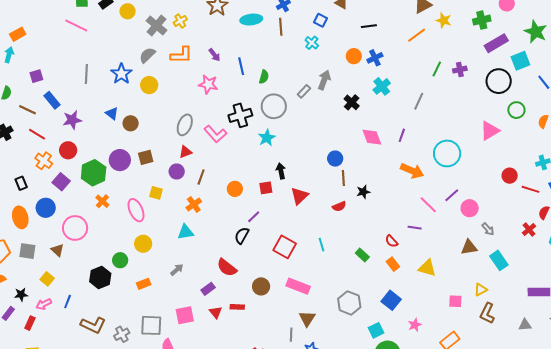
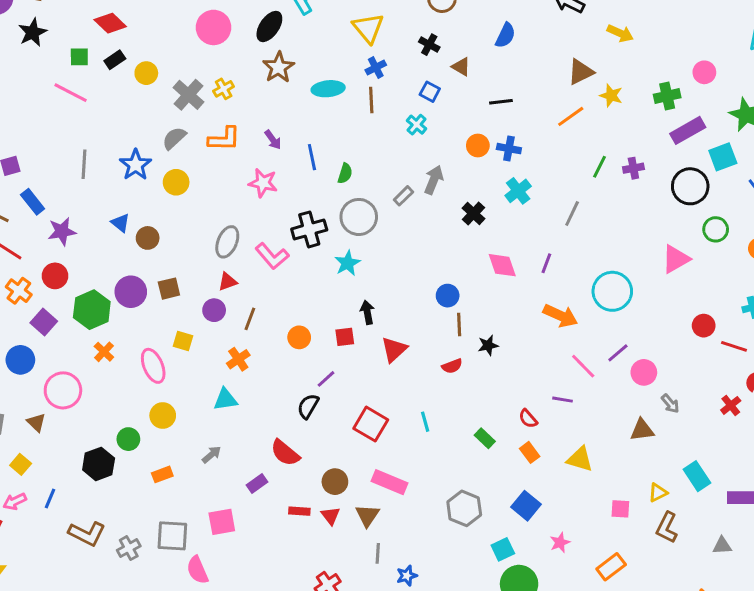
blue cross: (375, 58) -> (509, 149), turned 35
cyan rectangle: (499, 260) -> (697, 476), moved
red triangle: (216, 312) -> (331, 516), moved
brown triangle: (307, 319) -> (367, 516), moved

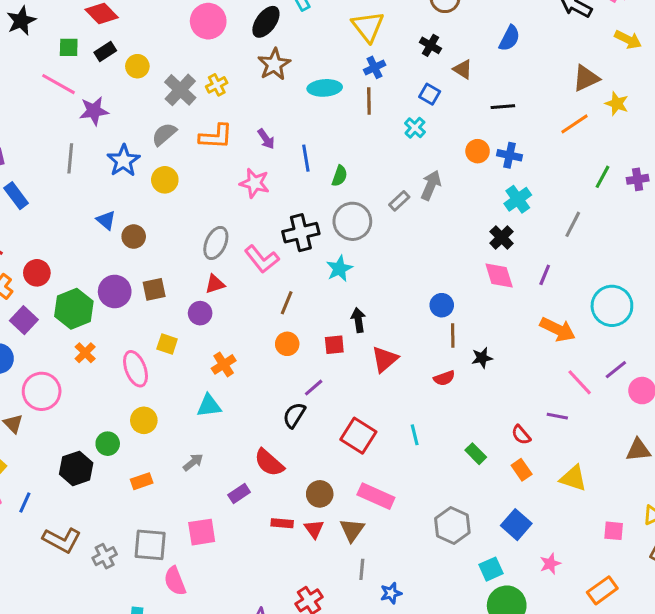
black cross: (473, 213) -> (502, 237), moved
purple star: (62, 231) -> (94, 111), moved
brown line: (250, 319) -> (287, 303), moved

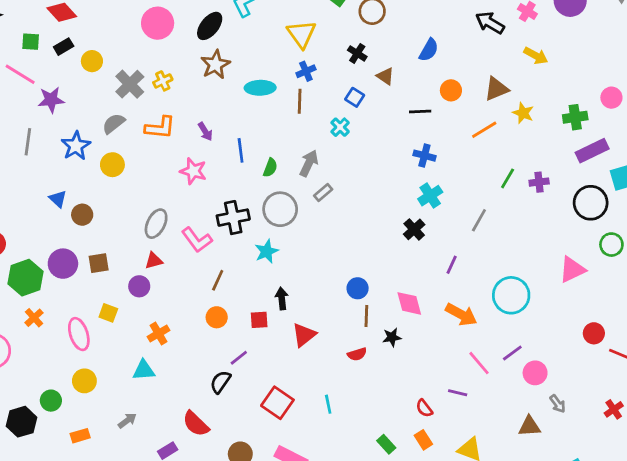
orange circle: (478, 151) -> (451, 90), moved
gray arrow: (431, 185) -> (309, 163), moved
pink diamond: (499, 276) -> (409, 303), moved
green rectangle: (476, 454) -> (386, 444), moved

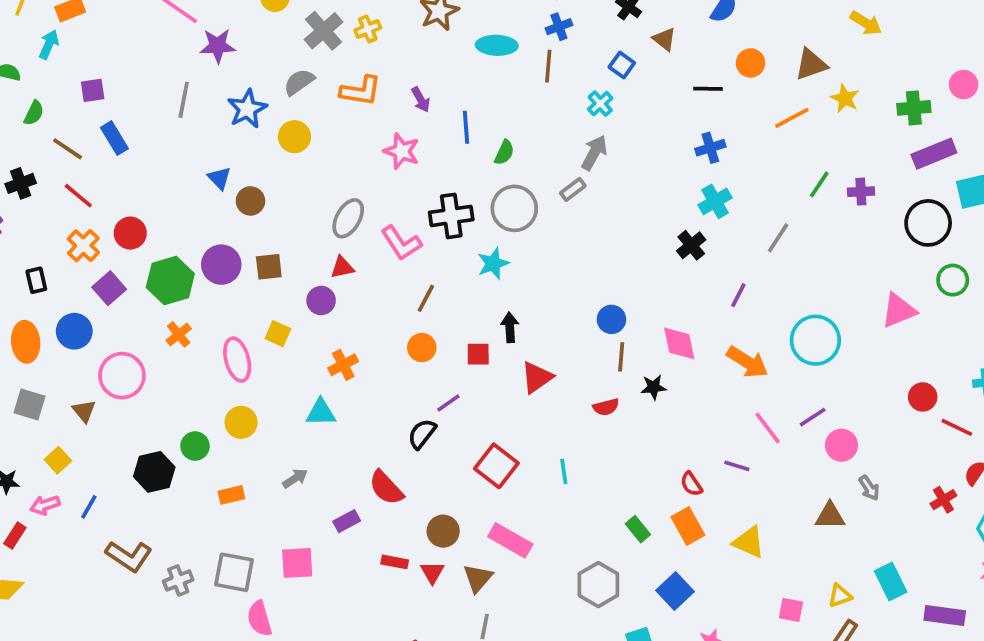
blue cross: (424, 156) -> (710, 148), turned -35
gray arrow: (309, 163) -> (594, 153), moved
orange rectangle: (423, 440) -> (688, 526), size x1.4

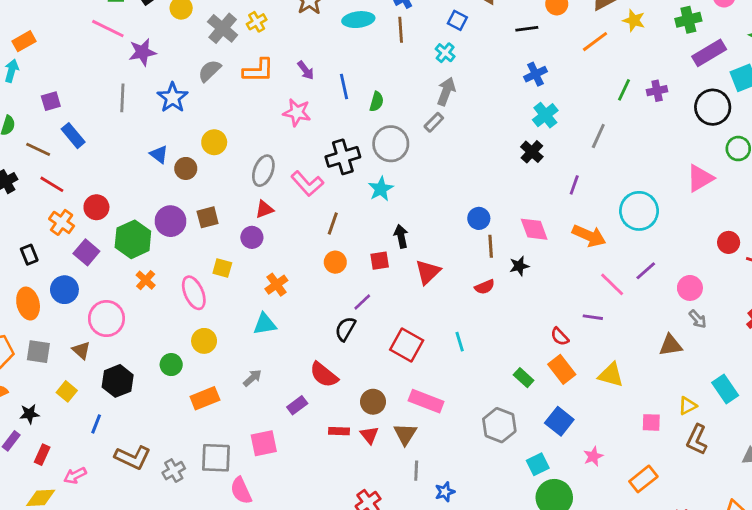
yellow circle: (294, 137) -> (214, 142), moved
pink circle: (841, 445) -> (690, 288), moved
black hexagon: (154, 472) -> (118, 381), moved
orange rectangle: (231, 495) -> (205, 398), size x1.4
pink arrow: (45, 505) -> (75, 476), moved

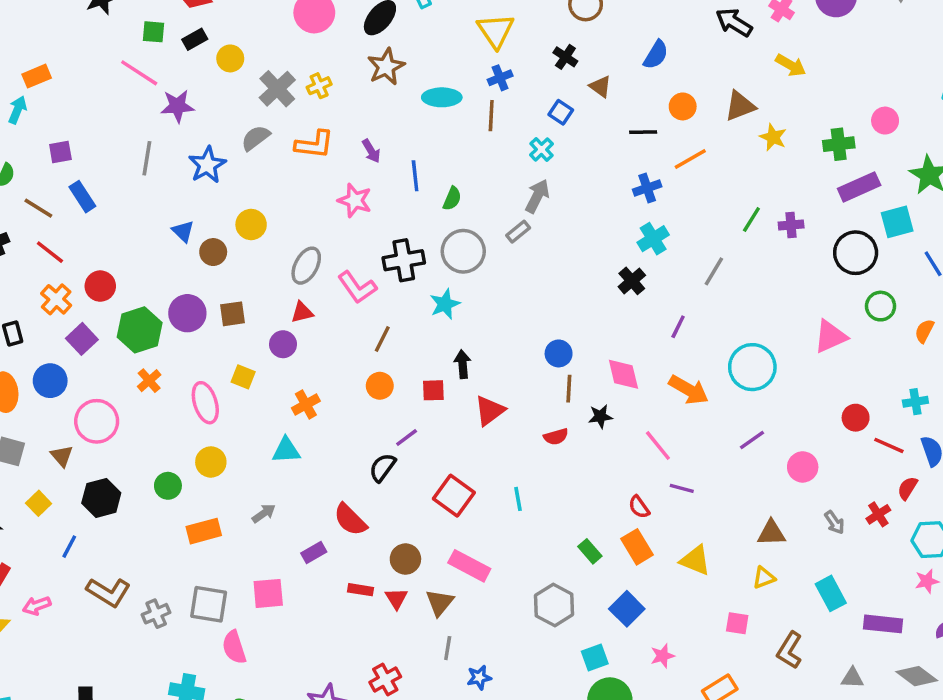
orange line: (595, 42) -> (690, 159), moved
pink line: (612, 284) -> (658, 445), moved
gray arrow: (698, 319) -> (834, 522), moved
yellow triangle: (687, 406) -> (764, 578), moved

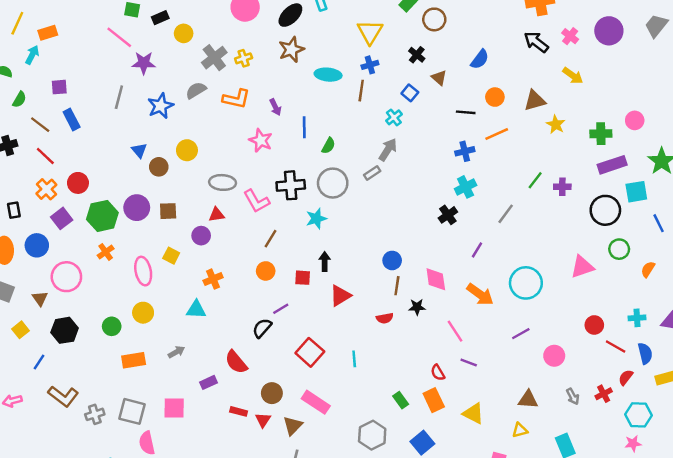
gray ellipse: (306, 266) -> (223, 182), turned 60

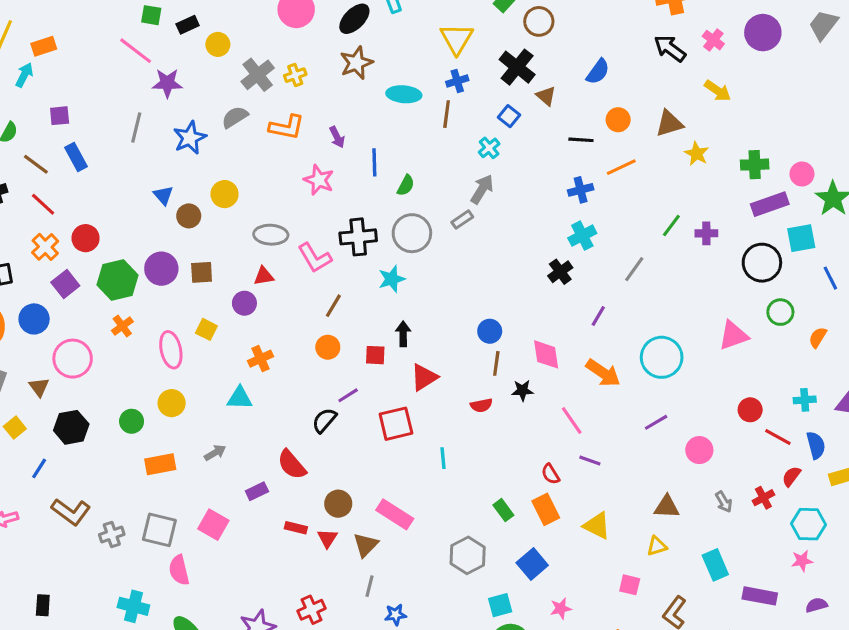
black cross: (417, 55) -> (517, 67), size x1.6
pink circle: (635, 120) -> (802, 174), moved
red square: (310, 352) -> (396, 424), moved, turned 36
pink square: (174, 408) -> (213, 525), turned 30

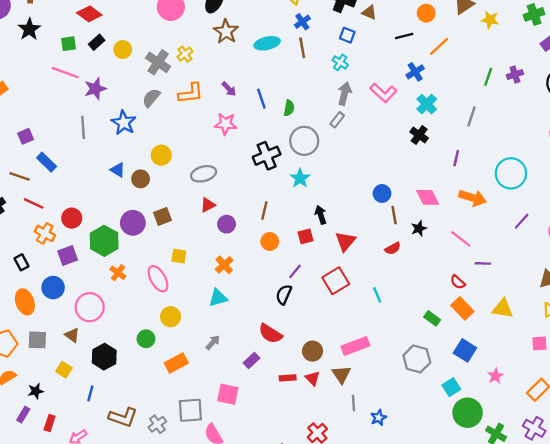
pink L-shape: (315, 258) -> (383, 93), moved
purple square: (65, 284) -> (68, 255), turned 36
purple circle: (244, 303) -> (227, 224), moved
pink rectangle: (395, 514) -> (355, 346), turned -36

